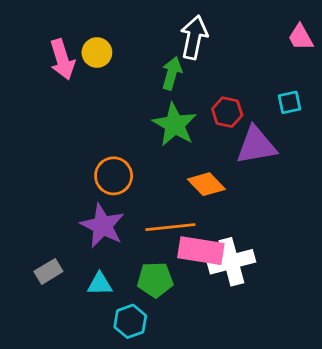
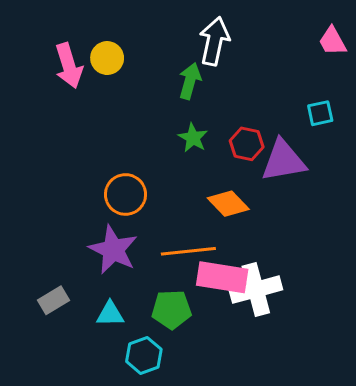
red hexagon: (227, 112) -> (247, 144), moved
green star: (175, 125) -> (193, 138), size x0.6

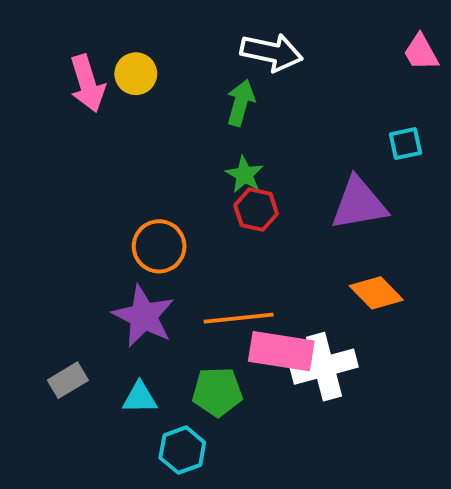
white arrow: (214, 41) -> (272, 52), turned 90
red hexagon: (247, 144) -> (256, 210), moved
orange diamond: (228, 204) -> (376, 293), moved

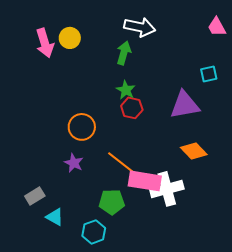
purple star: (144, 316) -> (74, 163), size x0.6
orange line: (239, 318) -> (123, 164), turned 44
cyan triangle: (140, 398) -> (55, 217), moved, turned 30

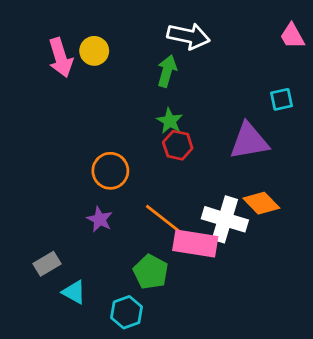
white cross: (167, 189) -> (225, 219), moved, turned 32
green pentagon: (112, 202) -> (151, 272), turned 30

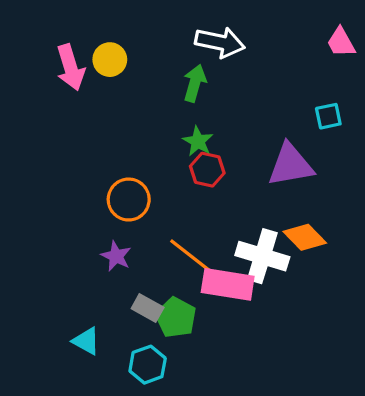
gray rectangle: (47, 264) -> (148, 308), moved, turned 60

